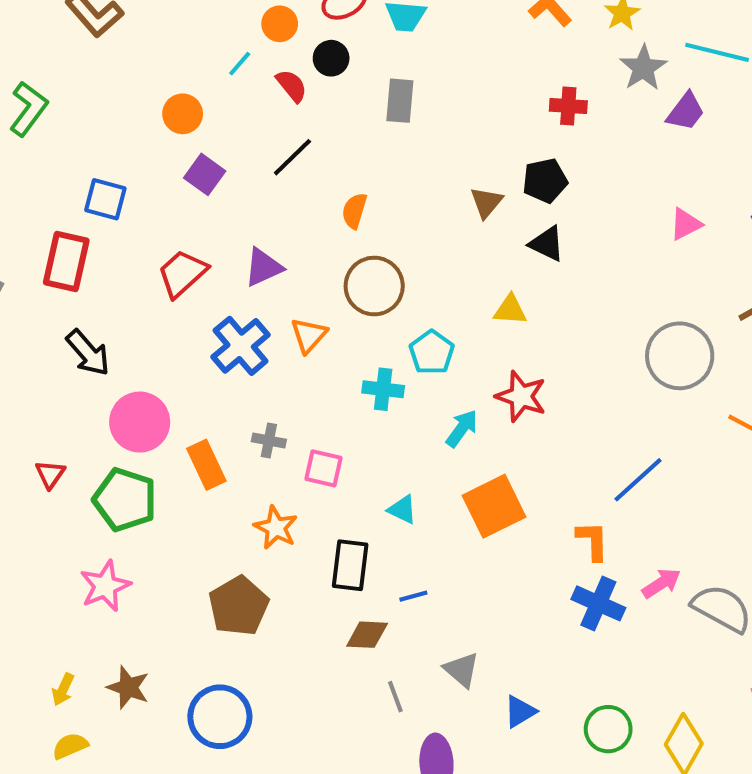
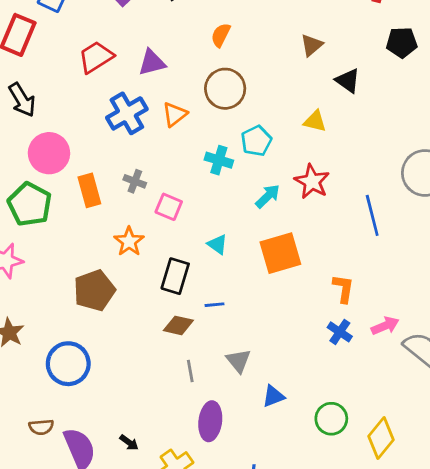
black pentagon: (545, 181) -> (402, 42), moved
blue line: (638, 480) -> (372, 215), moved, turned -72
blue cross: (598, 603) -> (340, 332), size x0.7

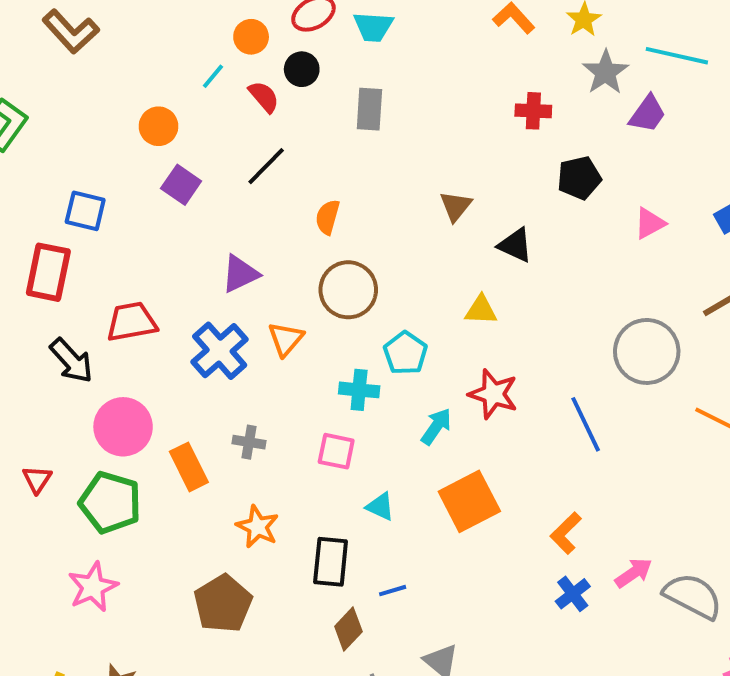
red trapezoid: (96, 57) -> (131, 322), moved, turned 33
pink square: (169, 207) -> (336, 451), moved
orange L-shape: (343, 289) -> (566, 533), turned -132
brown diamond: (178, 325) -> (348, 629), turned -48
blue cross: (340, 332) -> (573, 594), turned 30

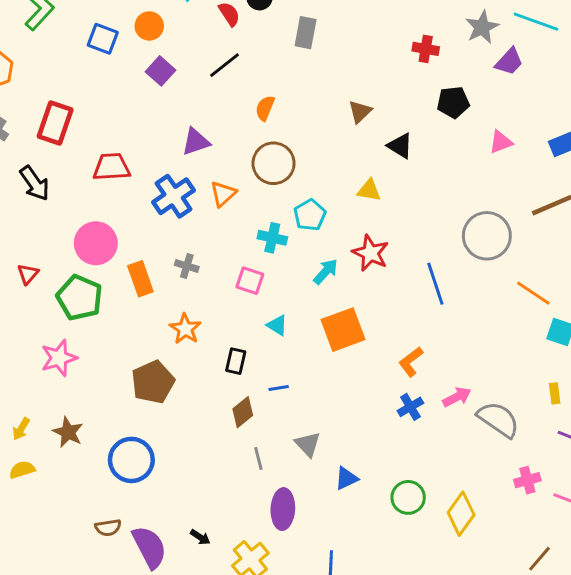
blue square: (85, 211) -> (103, 39), moved
black arrow: (71, 361) -> (35, 183), moved
black rectangle: (331, 562) -> (236, 361), size x0.7

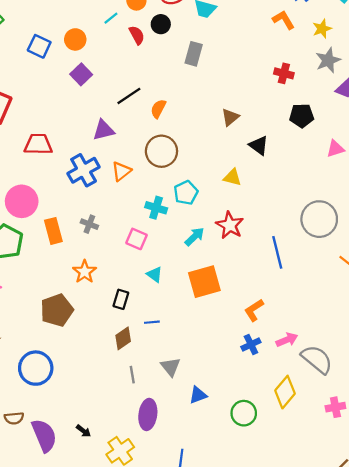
black line: (225, 65) -> (129, 96), moved
yellow diamond: (461, 514) -> (285, 392), moved

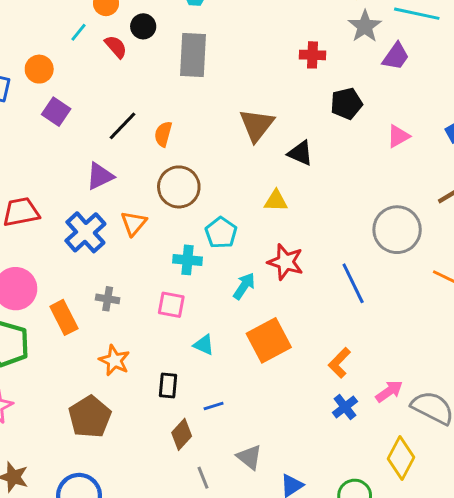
gray rectangle: (194, 54) -> (193, 55), size x1.4
brown triangle: (230, 117) -> (257, 125), size x1.5

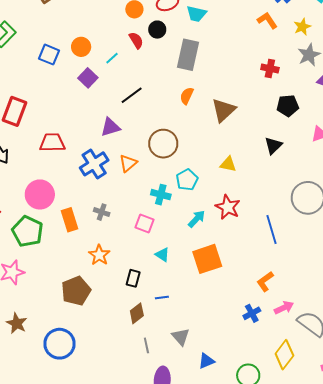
cyan line: (79, 32) -> (112, 58), moved
orange semicircle: (163, 134) -> (187, 96), moved
black triangle: (300, 153) -> (273, 146), moved, turned 42
orange L-shape: (339, 363) -> (265, 281), moved

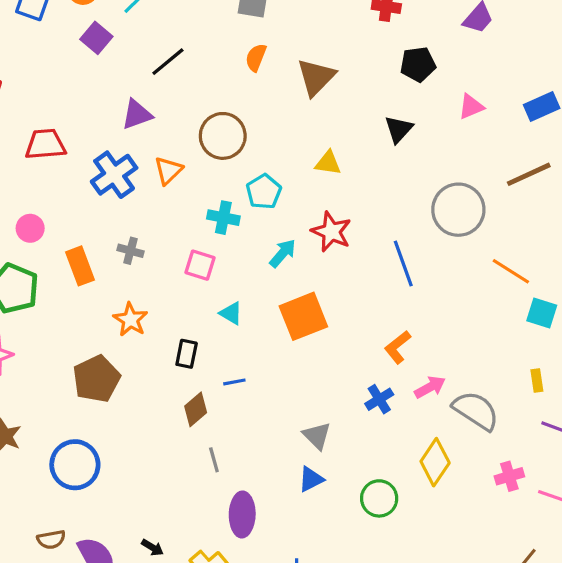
pink circle: (40, 194) -> (30, 228), size x0.6
gray triangle: (181, 337) -> (317, 436), moved

